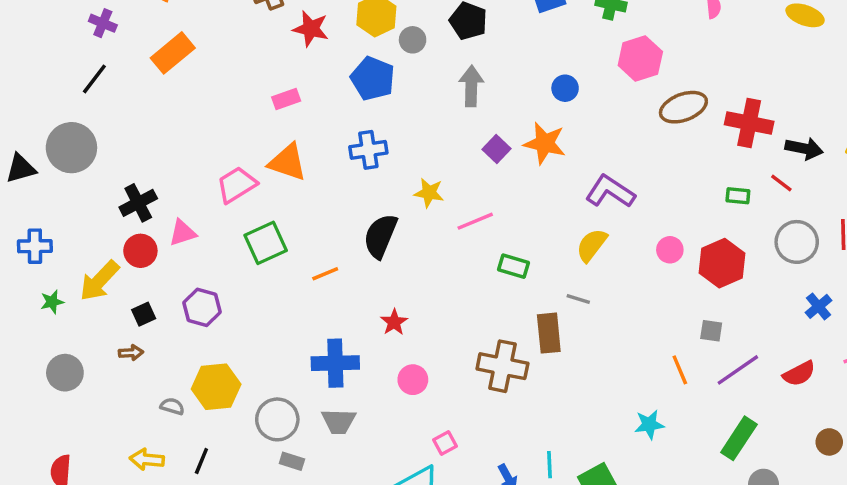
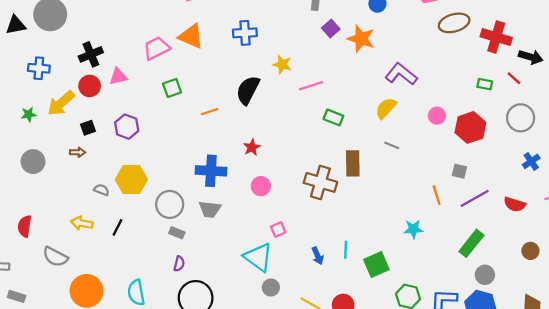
purple square: (497, 149) -> (331, 29), moved
green square: (266, 243) -> (172, 88), size x0.7
blue cross: (35, 246) -> (39, 68), moved
gray line: (578, 299) -> (392, 145), moved
red semicircle: (799, 374) -> (515, 204), turned 40

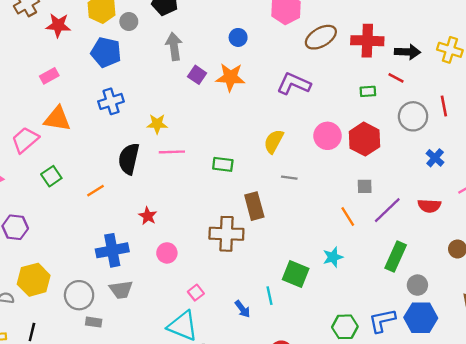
purple L-shape: (401, 74) -> (294, 84), moved
pink line: (311, 86) -> (172, 152), moved, turned 30
pink circle: (437, 116) -> (328, 136), size x1.5
green square: (376, 264) -> (296, 274), moved, turned -30

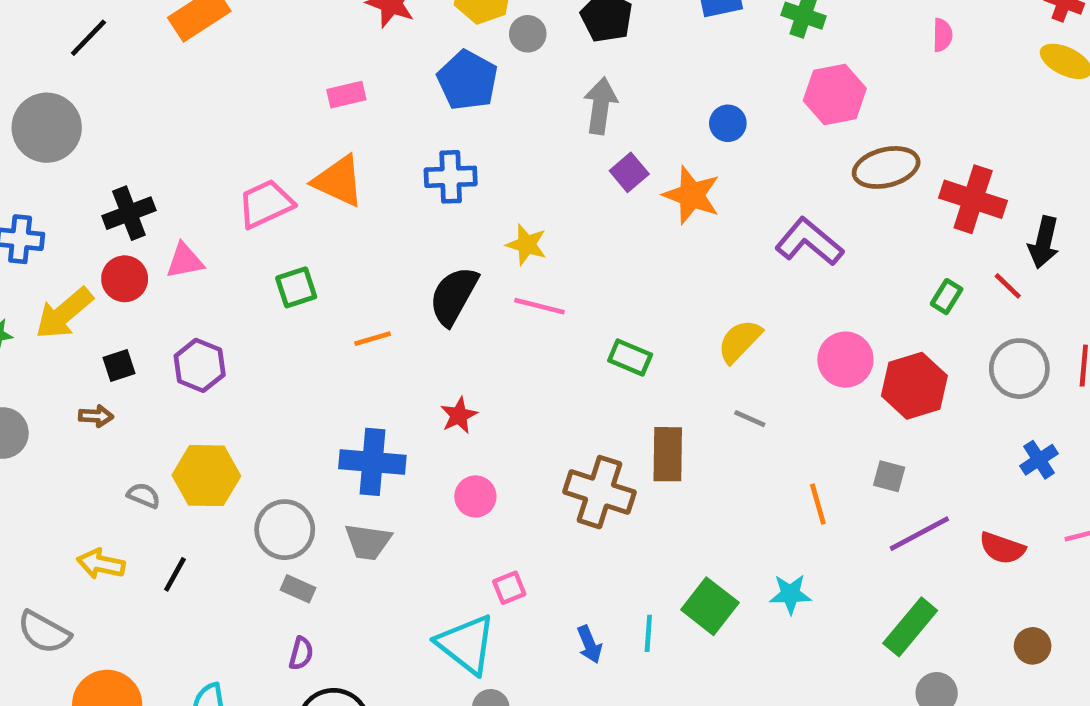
black arrow: (408, 52) -> (1044, 242), turned 85
green rectangle: (368, 91) -> (947, 297), turned -70
orange line: (348, 217) -> (818, 504), moved

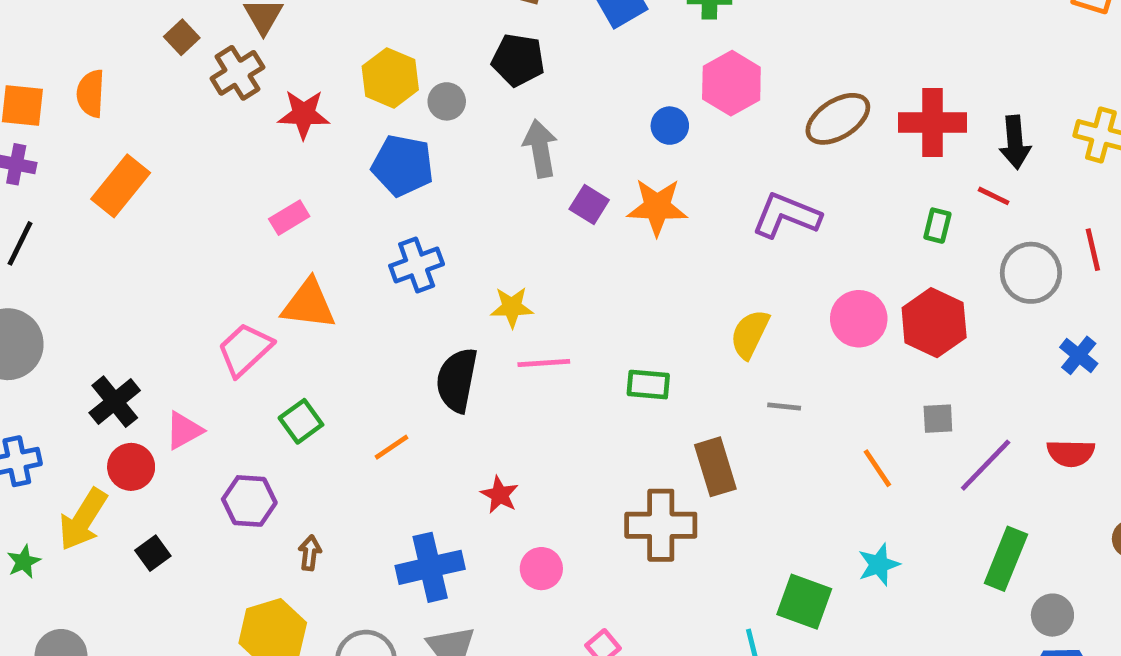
pink hexagon: (835, 95) -> (731, 83), moved
purple hexagon: (200, 365) -> (249, 501), moved
brown arrow: (96, 416) -> (310, 553), moved, turned -68

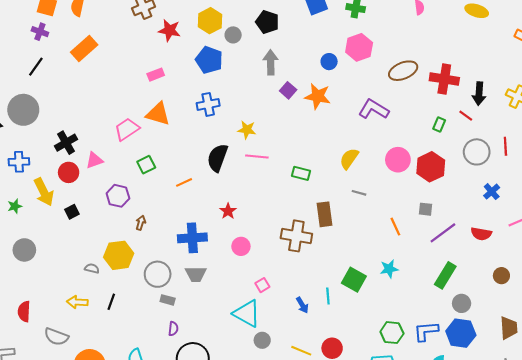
yellow arrow: (83, 520) -> (44, 192), turned -68

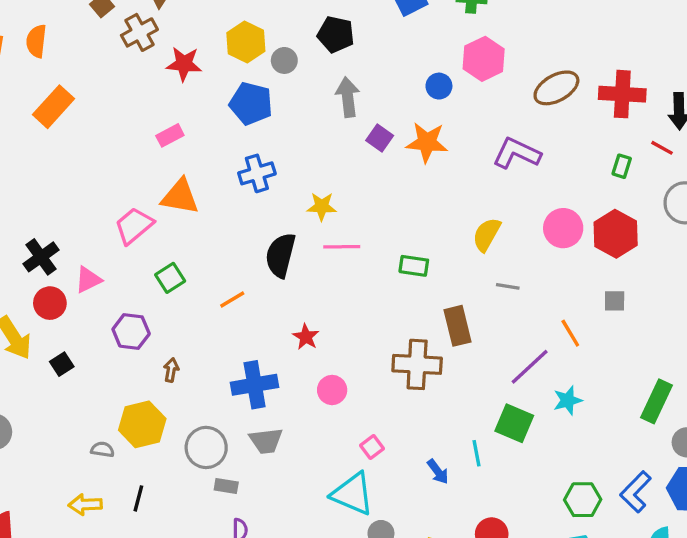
purple line: (443, 233) -> (530, 367), moved
blue L-shape: (426, 331) -> (636, 492), turned -35

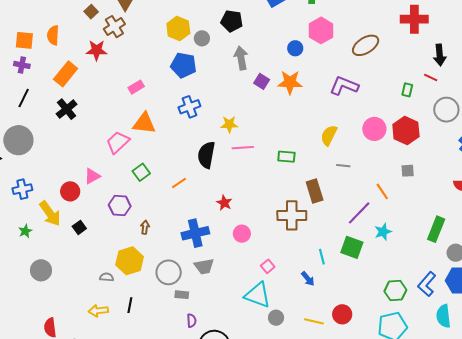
red star: (184, 64) -> (97, 50), moved
red cross: (622, 94) -> (414, 19), moved
black cross: (41, 257) -> (67, 109), moved
cyan line: (476, 453) -> (322, 257), moved

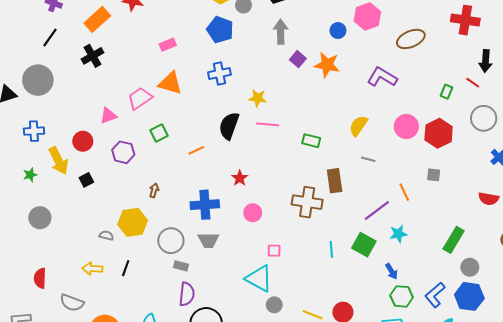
pink triangle: (92, 176) -> (108, 116), moved
purple hexagon: (120, 206) -> (123, 152), moved
pink square: (268, 266) -> (274, 251), turned 32
blue arrow: (308, 279) -> (392, 271), moved
purple semicircle: (192, 321) -> (187, 294), size x1.6

